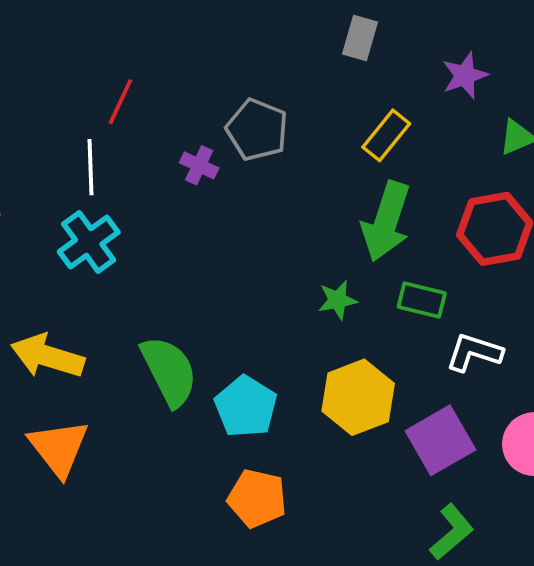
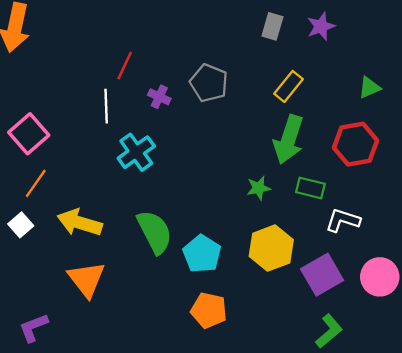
purple star: (465, 75) -> (321, 26), moved
purple cross: (199, 165) -> (159, 97), moved
cyan cross: (89, 242) -> (136, 152), moved

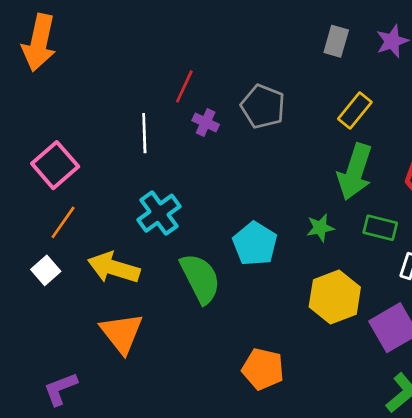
red line: (125, 66) -> (184, 86), moved
cyan cross: (136, 152) -> (159, 213), moved
cyan pentagon: (202, 254) -> (255, 244), moved

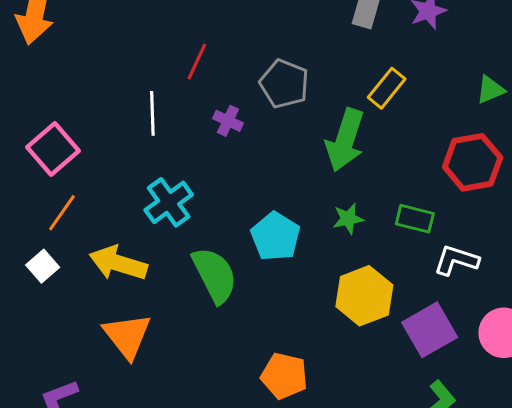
purple cross: (206, 122) -> (228, 121), moved
green arrow: (355, 172) -> (345, 140), moved

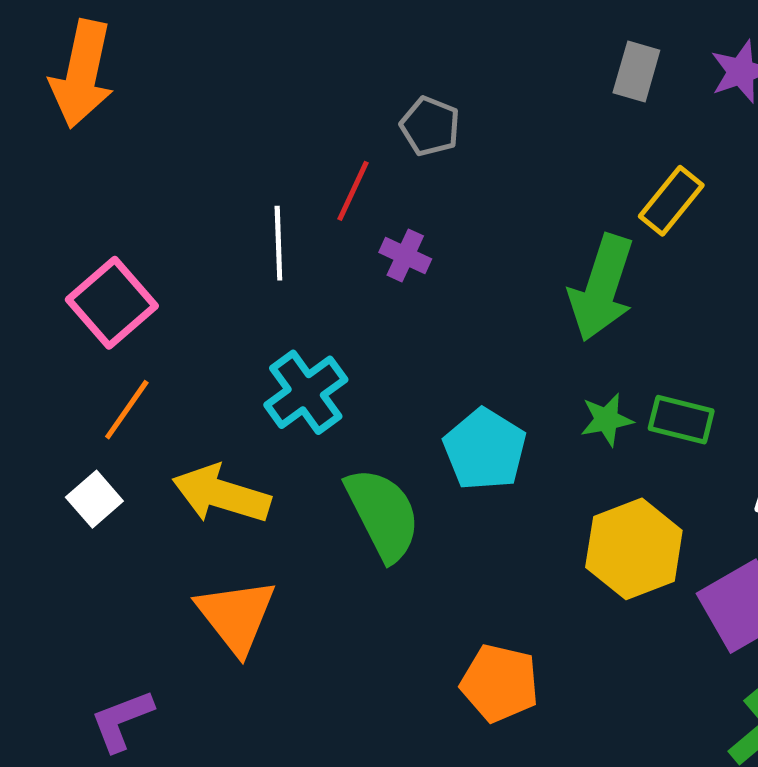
red line: (197, 61) -> (353, 191), moved
gray pentagon: (284, 84) -> (430, 126), moved, size x0.7
green rectangle: (415, 219) -> (681, 420), moved

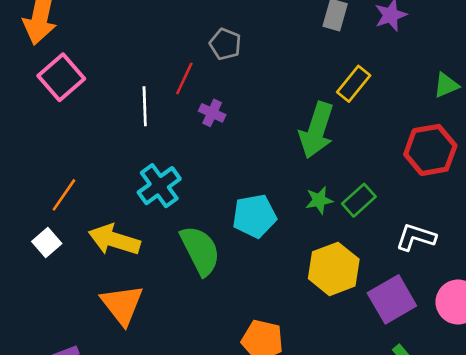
pink square: (112, 303) -> (61, 77), moved
green rectangle: (681, 420) -> (359, 200), turned -56
cyan pentagon: (485, 449) -> (254, 216), turned 30

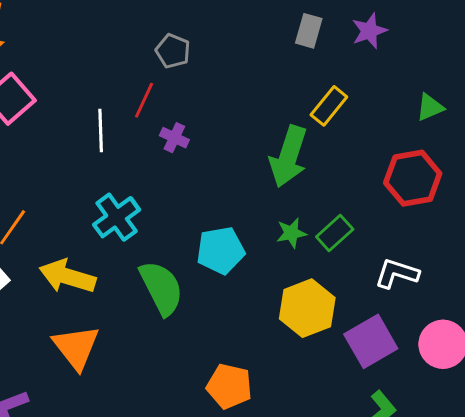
gray pentagon: (225, 44) -> (173, 51), moved

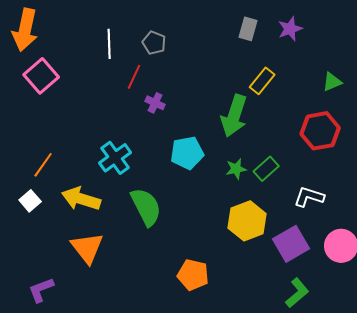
white line: (101, 130) -> (109, 44), moved
cyan pentagon: (221, 250) -> (187, 153), moved

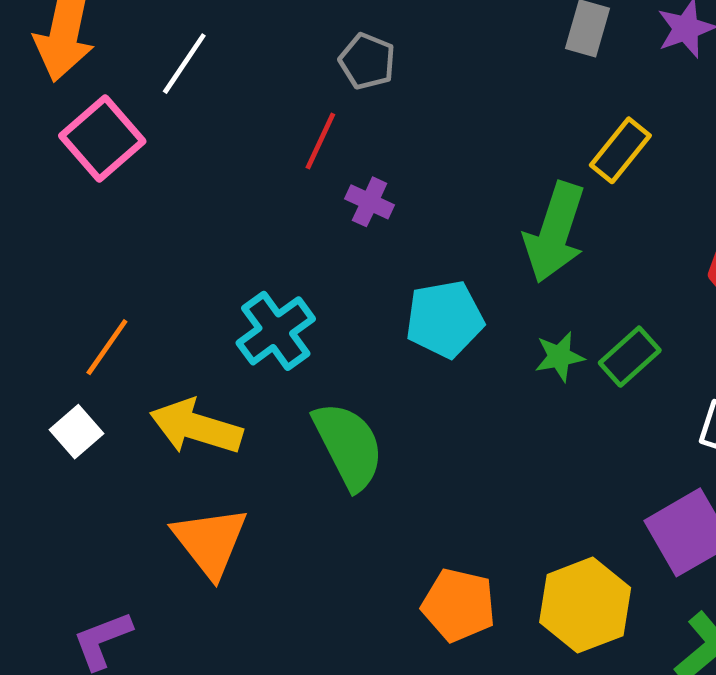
white line: (109, 44) -> (184, 64), moved, turned 36
yellow hexagon: (247, 221) -> (585, 605), moved

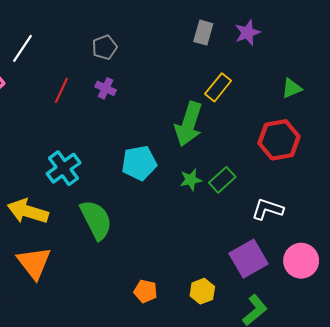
gray pentagon: (367, 61) -> (105, 47), turned 30
red line: (320, 141) -> (61, 90), moved
purple cross: (370, 202) -> (106, 88), moved
orange pentagon: (459, 605) -> (146, 291), size x0.7
yellow hexagon: (585, 605) -> (202, 291), size x0.6

